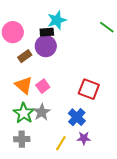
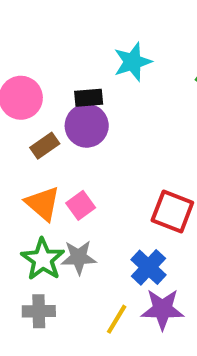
cyan star: (57, 20) -> (133, 62), moved
gray star: (42, 112) -> (79, 257), turned 30
purple star: (84, 138) -> (162, 309), size x1.5

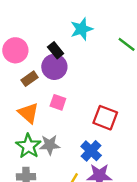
black rectangle: (89, 98) -> (56, 50), turned 56
pink square: (81, 205) -> (58, 102), moved, turned -35

